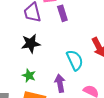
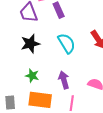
cyan semicircle: (75, 60) -> (67, 43), moved

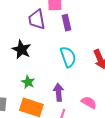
black star: (30, 44) -> (21, 49), moved, turned 30

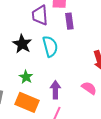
cyan semicircle: (68, 57) -> (50, 46), moved
pink semicircle: (89, 102) -> (89, 88), moved

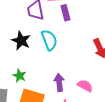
green star: (26, 77) -> (19, 76), moved
pink semicircle: (89, 88) -> (85, 86), moved

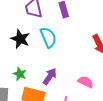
purple arrow: (59, 82) -> (50, 76), moved, turned 42

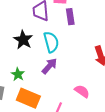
purple arrow: (50, 76) -> (49, 66), moved

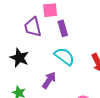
cyan semicircle: (51, 42) -> (64, 56), moved, turned -30

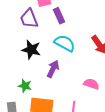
black star: (19, 58) -> (31, 50), moved

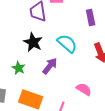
purple rectangle: (59, 16) -> (91, 18), moved
green star: (25, 86) -> (19, 68), moved

